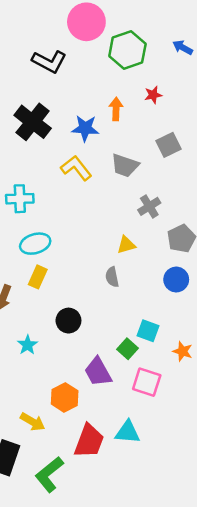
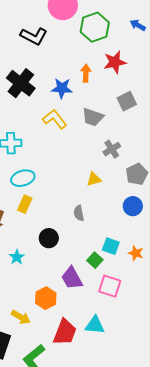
red star: (153, 95) -> (115, 62), size x1.6
gray semicircle: (112, 277) -> (79, 213), moved
orange star: (183, 351) -> (136, 253), moved

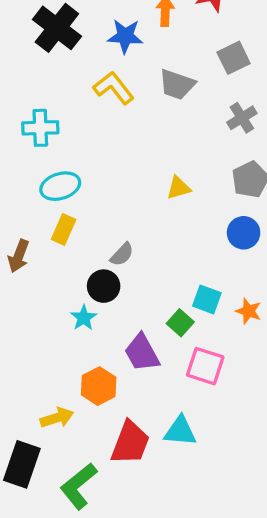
gray cross: (112, 149) -> (242, 118), moved
gray semicircle: (79, 213) -> (122, 254), moved, turned -126
cyan star: (17, 257) -> (84, 318), moved
yellow arrow: (21, 317) -> (57, 418), turned -48

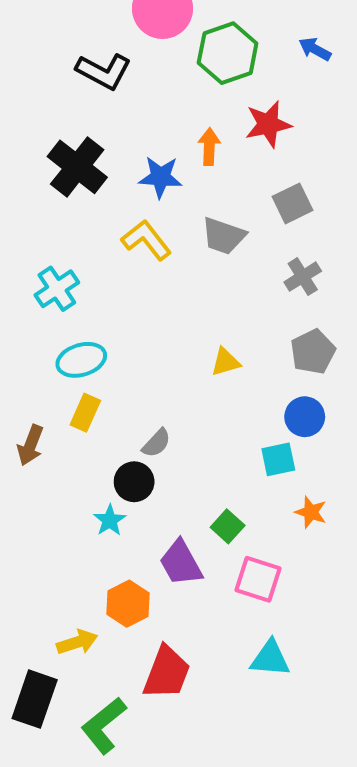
cyan cross: (40, 128) -> (57, 289), turned -32
cyan square: (207, 299) -> (278, 459), moved, turned -32
cyan triangle: (180, 431) -> (270, 658), moved

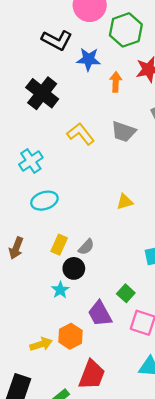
blue star: (160, 177) -> (89, 59), moved
yellow rectangle: (85, 413) -> (59, 245), moved
yellow arrow: (77, 642) -> (41, 344), moved

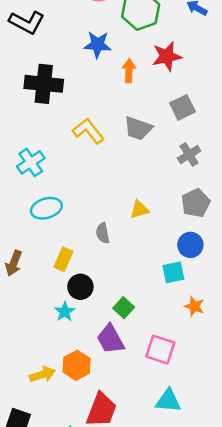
black L-shape: (57, 40) -> (27, 22), moved
black cross: (42, 93) -> (44, 84), turned -32
gray semicircle: (86, 247) -> (103, 233), moved, turned 126
green square: (126, 293) -> (124, 308), moved

